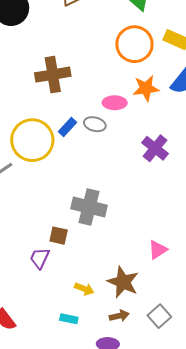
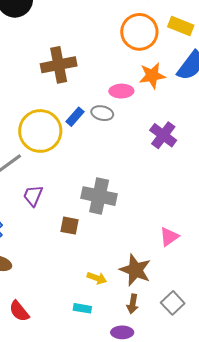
purple trapezoid: (40, 258) -> (33, 196), moved
brown arrow: (119, 316) -> (133, 304), turned 114

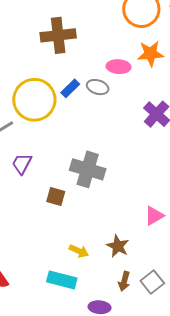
brown star: (135, 270) -> (118, 246), size x0.7
brown arrow: (133, 304) -> (124, 281), moved
cyan rectangle: (82, 308) -> (62, 280), size x1.6

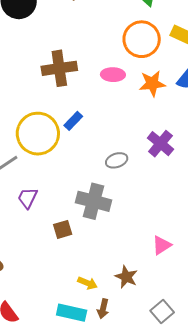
pink ellipse: (119, 67) -> (113, 75), moved
gray ellipse: (98, 87) -> (117, 160), moved, turned -35
brown square: (56, 196) -> (63, 229), turned -30
brown arrow: (124, 281) -> (103, 309), moved

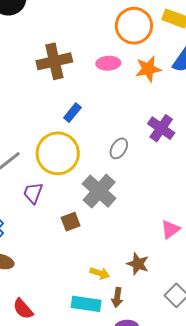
yellow circle: (38, 134) -> (58, 153), moved
gray ellipse: (117, 160) -> (119, 148), turned -35
gray cross: (94, 201) -> (99, 191), turned 32

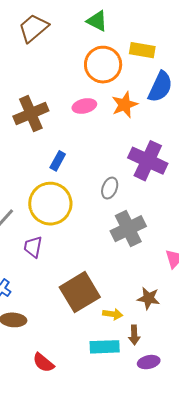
purple cross: (161, 128) -> (148, 161), size x1.4
gray cross: (99, 191) -> (128, 229), moved, turned 32
brown square: (71, 222) -> (80, 292), moved, size x2.0

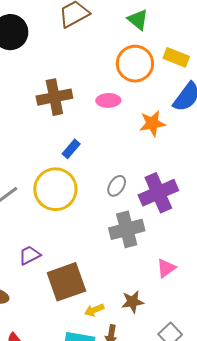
orange star: (125, 105) -> (152, 123), moved
purple cross: (148, 161) -> (158, 193), moved, turned 30
purple trapezoid: (33, 247) -> (30, 255), moved, turned 40
brown star: (149, 298) -> (133, 302), turned -30
yellow arrow: (113, 314) -> (94, 310), turned 138

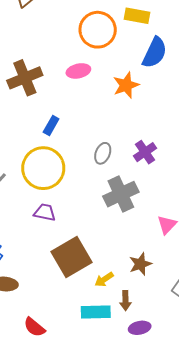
purple cross: (158, 193) -> (145, 152), size x0.6
purple trapezoid: (30, 255) -> (45, 212), moved, turned 50

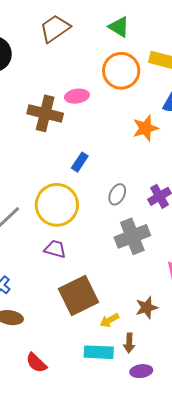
pink ellipse: (78, 71) -> (77, 96), moved
brown cross: (25, 78) -> (45, 113), turned 32
blue rectangle: (51, 126) -> (80, 162), moved

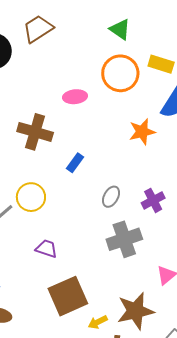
brown trapezoid: (55, 29) -> (38, 29), moved
brown cross: (45, 113) -> (35, 132), moved
yellow circle: (57, 205) -> (31, 197), moved, size x0.7
brown star: (147, 308) -> (135, 311), size x1.6

